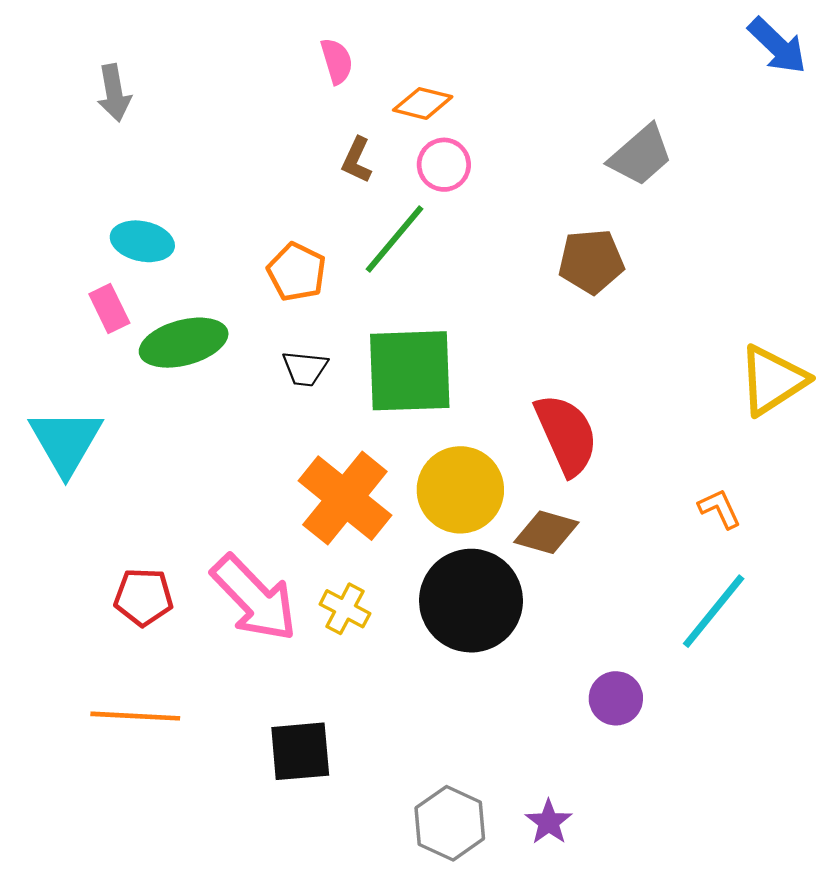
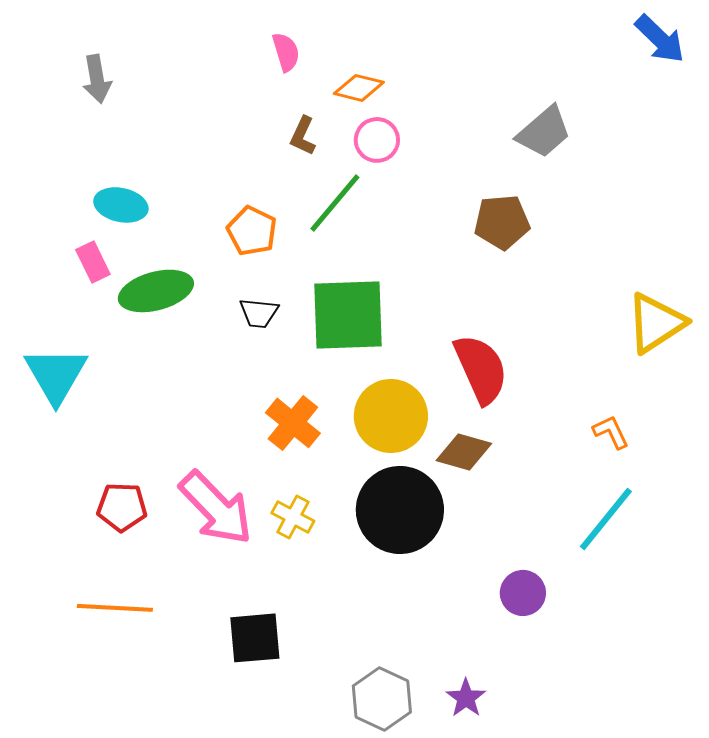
orange cross: (345, 498) -> (293, 423), size x0.7

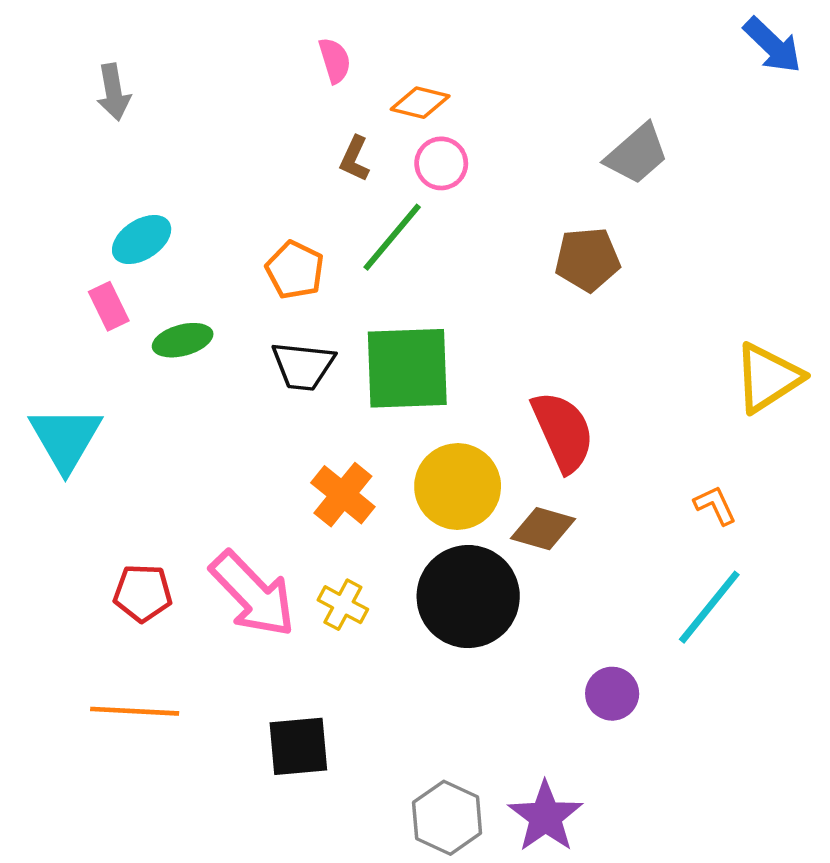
cyan ellipse: (121, 205) -> (142, 240), turned -45
green ellipse: (156, 291) -> (183, 340), size x0.7
black trapezoid: (259, 313) -> (303, 366), size x1.4
purple star: (466, 698) -> (545, 817), size x1.6

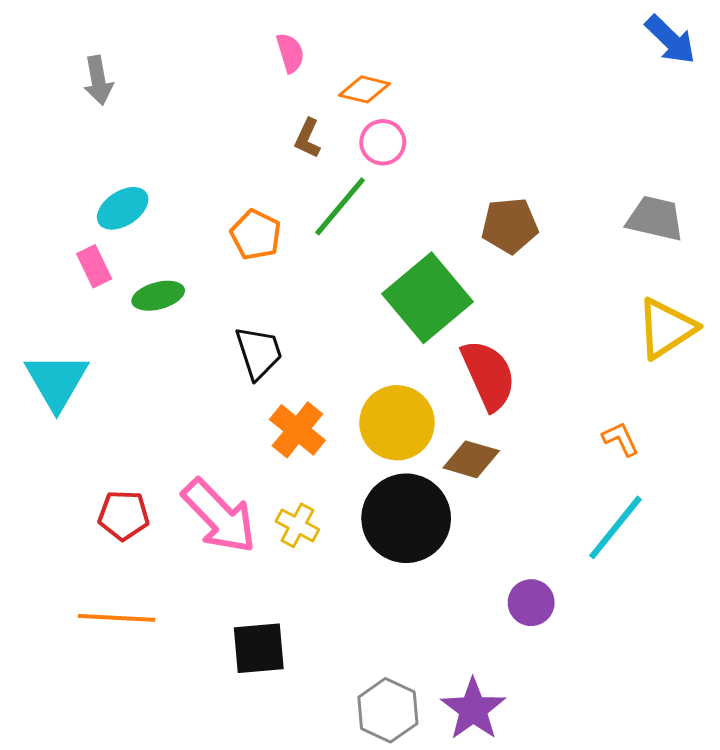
gray trapezoid: (637, 154) -> (655, 218), moved, turned -126
black trapezoid: (303, 366) -> (259, 353), moved, turned -114
green square: (407, 368) -> (427, 298), moved, turned -38

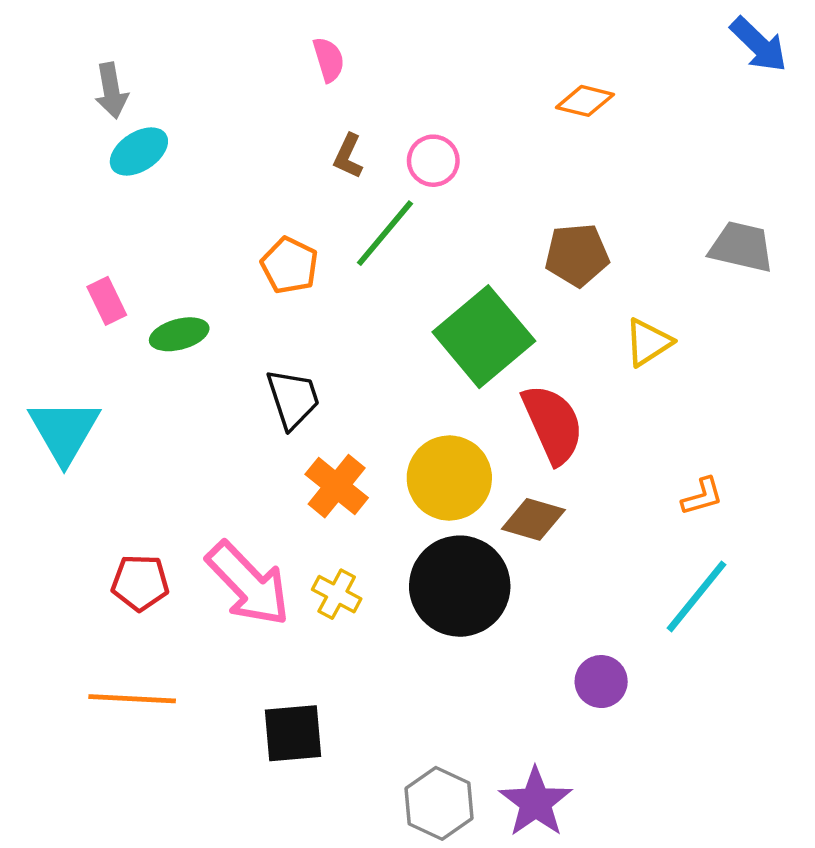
orange diamond: (364, 89) -> (585, 101), moved
cyan ellipse: (123, 208) -> (139, 151), moved
yellow triangle: (666, 328) -> (648, 342), moved, size x0.7
orange L-shape: (621, 439) -> (702, 496), turned 99

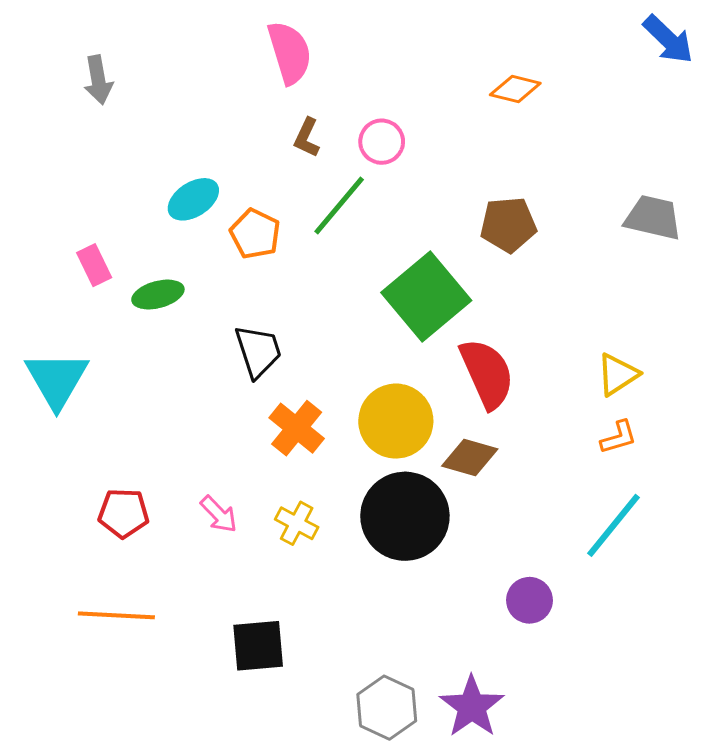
pink semicircle: (329, 60) -> (290, 53), size x1.6
cyan ellipse: (139, 151) -> (193, 199), moved
yellow triangle: (648, 342) -> (618, 374), moved
pink arrow: (248, 584) -> (219, 514), size x0.5

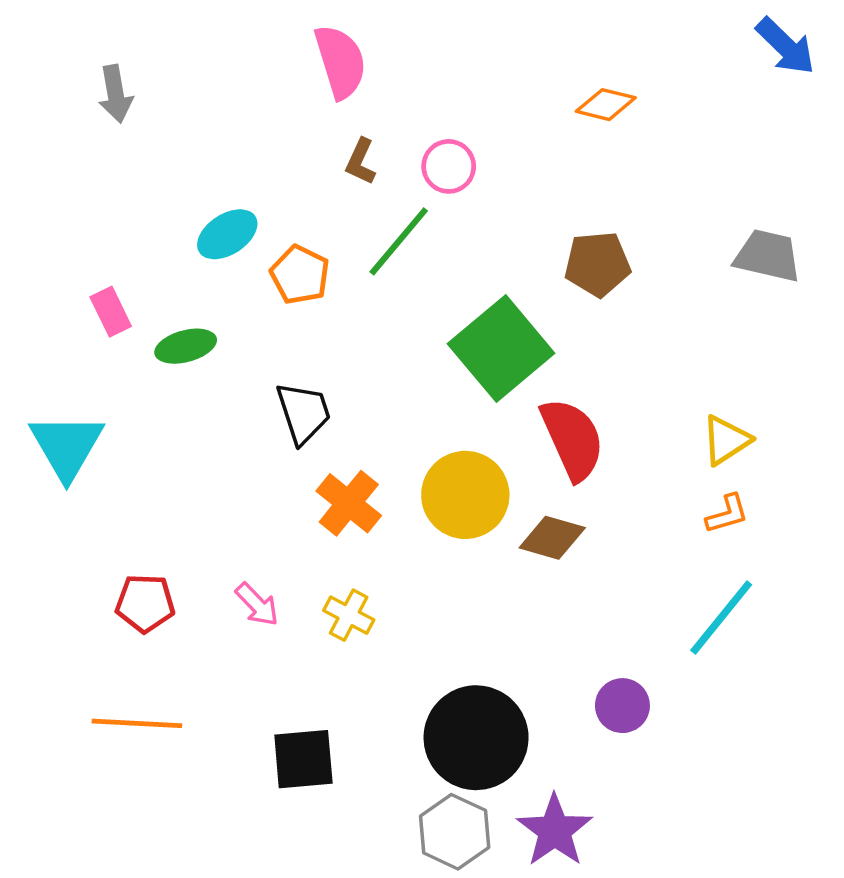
black circle: (405, 516) -> (476, 738), moved

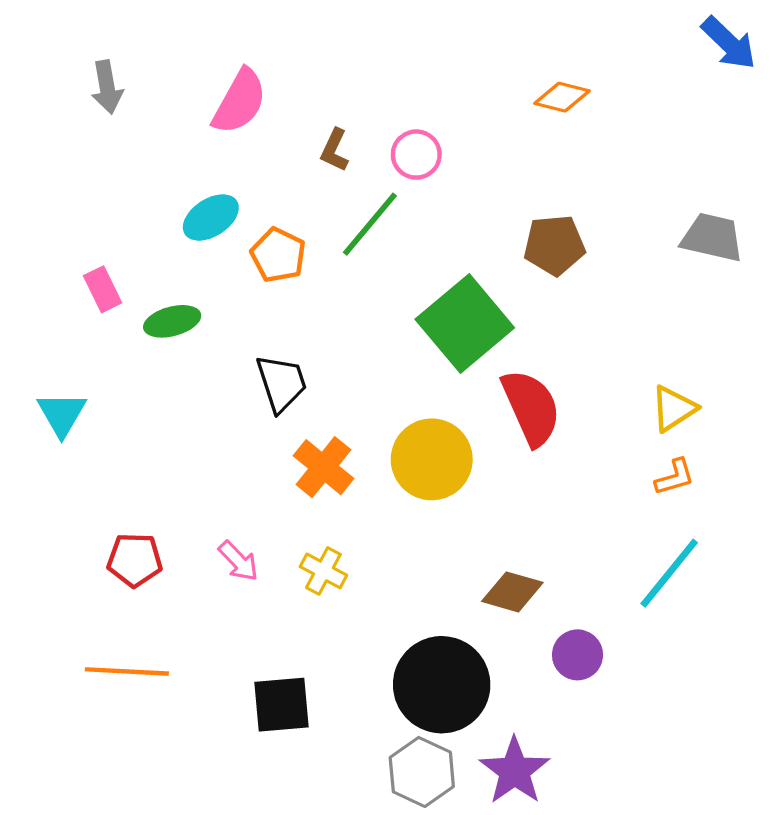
pink semicircle: (340, 62) -> (240, 102), moved, turned 46
cyan triangle: (67, 446) -> (62, 414), size x0.7
brown diamond: (552, 538) -> (512, 592), moved

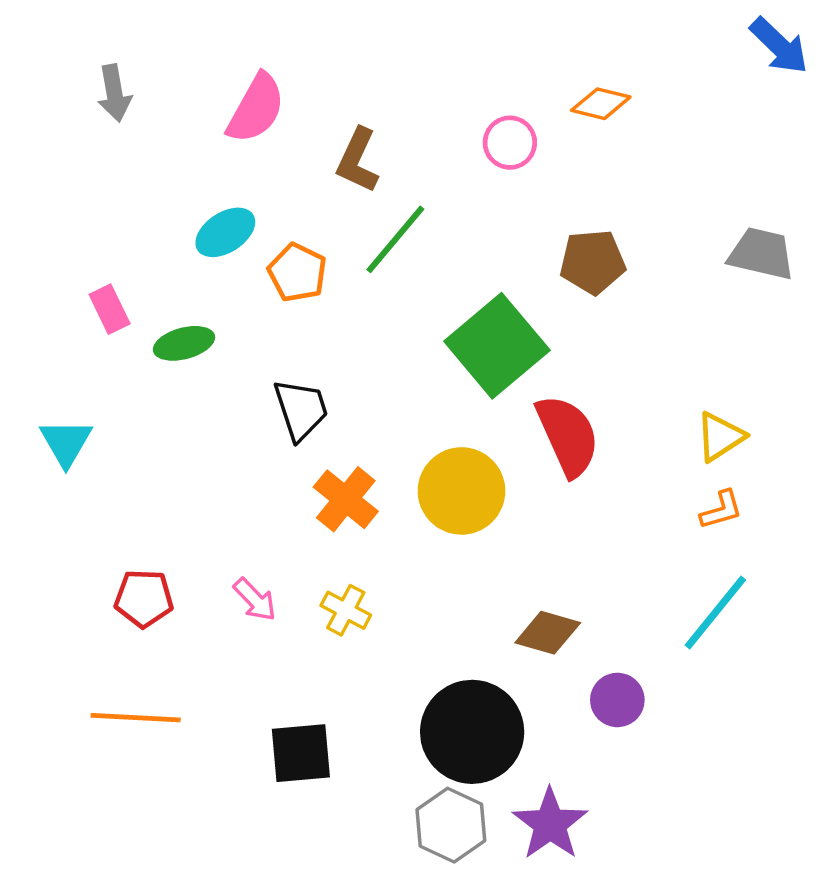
brown L-shape: (335, 150) -> (358, 160), size x1.4
pink circle: (416, 155) -> (510, 143), moved

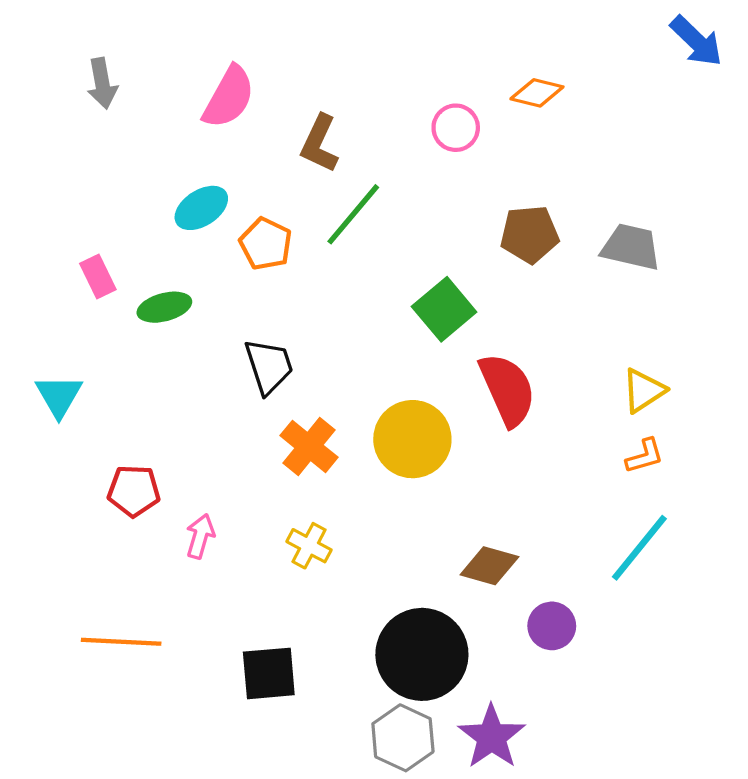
gray trapezoid: (761, 254) -> (631, 247), moved
green square: (497, 346) -> (444, 309), size x0.7
red pentagon: (144, 598) -> (134, 491), moved
pink arrow: (255, 600) -> (200, 536), moved, turned -120

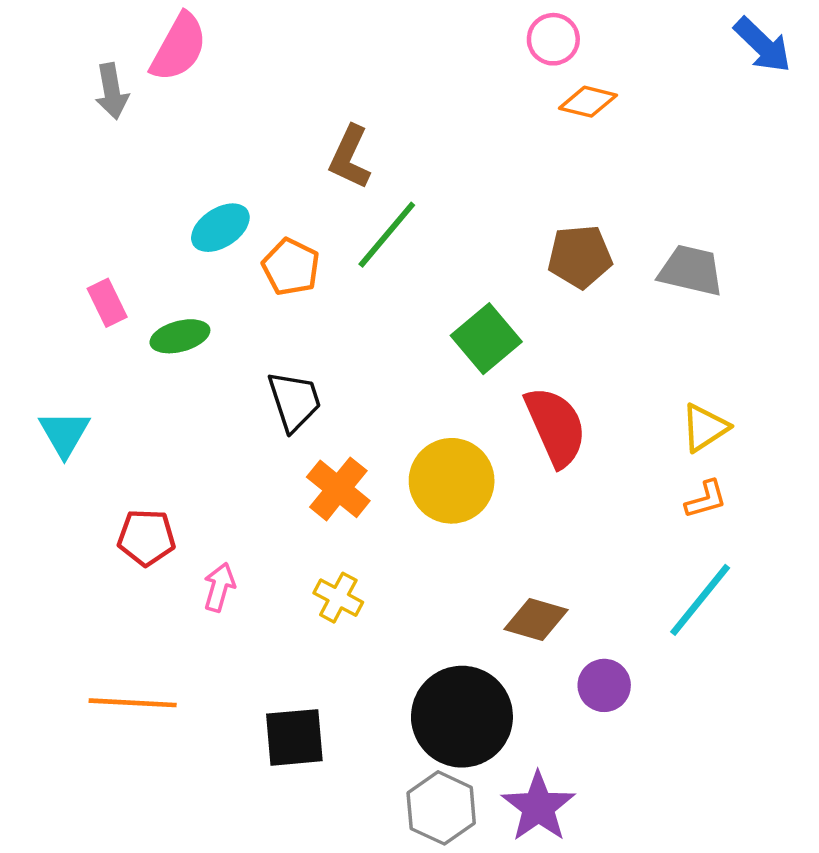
pink semicircle: (229, 97) -> (179, 47), moved
pink circle: (456, 128) -> (553, 39), moved

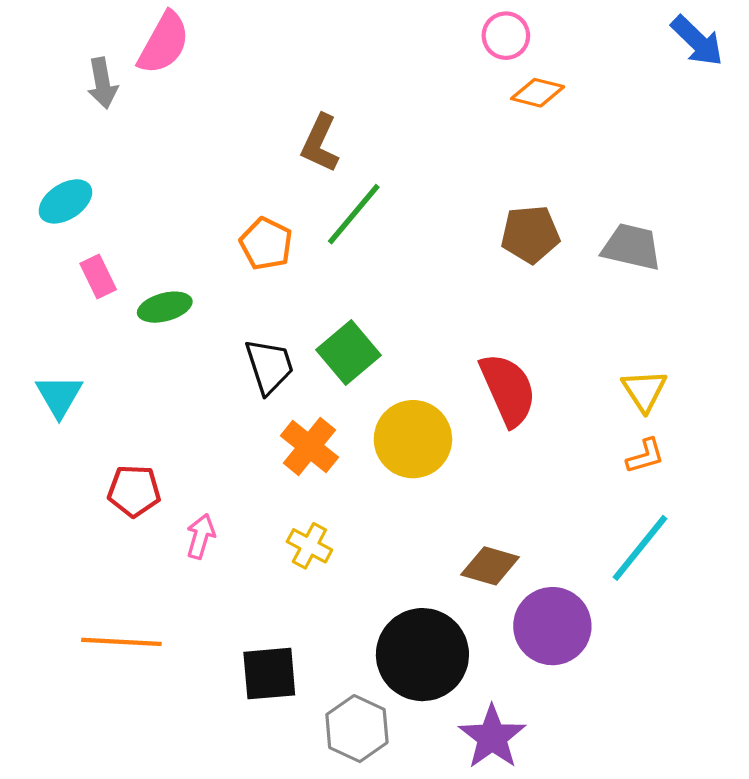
cyan ellipse: (220, 228) -> (65, 201), moved
green square: (486, 339) -> (349, 353), moved
yellow triangle: (705, 428) -> (644, 391), turned -30
purple circle: (604, 685) -> (552, 626), size x1.6
gray hexagon: (441, 808) -> (357, 729), moved

